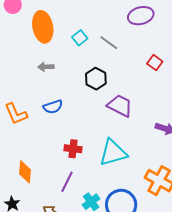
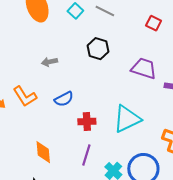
gray arrow: (46, 67) -> (50, 62), moved
purple trapezoid: (120, 106) -> (144, 68), moved
blue semicircle: (53, 107) -> (64, 99), moved

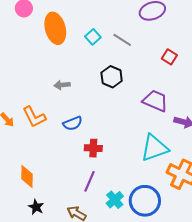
cyan triangle: (127, 119) -> (154, 148), moved
orange diamond: (43, 152) -> (27, 177), moved

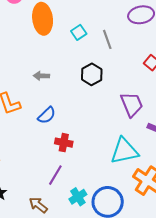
gray line: (122, 40) -> (107, 39), turned 30
purple trapezoid: (155, 101) -> (132, 104), turned 36
blue semicircle: (73, 123) -> (47, 115), turned -30

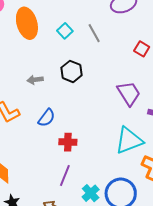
black hexagon: (92, 74) -> (71, 71), moved

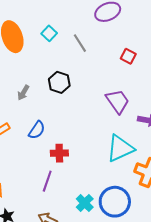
cyan square: (65, 31) -> (49, 33), moved
gray arrow: (35, 80) -> (23, 93), turned -49
purple line: (65, 175) -> (47, 181), moved

